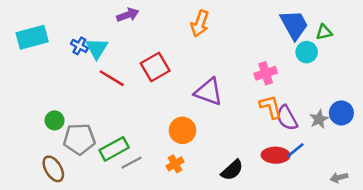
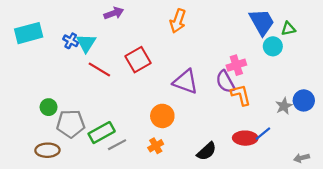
purple semicircle: (287, 118) -> (225, 82), moved
brown ellipse: (53, 169) -> (47, 150), turned -60

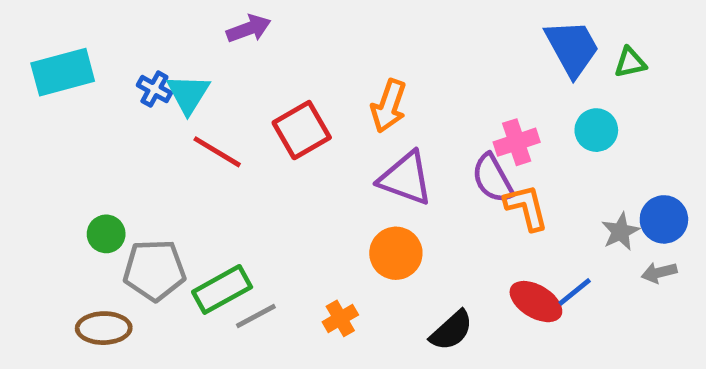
orange arrow: (178, 21) -> (389, 106), moved
cyan circle: (273, 46) -> (596, 130), moved
orange circle: (162, 116) -> (396, 253), moved
red ellipse: (245, 138) -> (536, 302), turned 30
gray arrow: (302, 158) -> (659, 273), moved

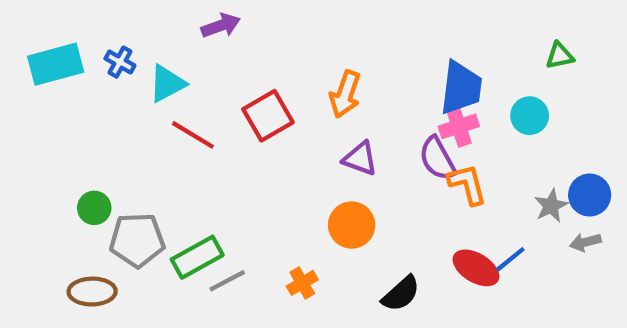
blue trapezoid: (572, 48) -> (461, 88), moved, turned 36
blue cross: (154, 89) -> (120, 62), moved
cyan triangle: (188, 94) -> (167, 83), turned 30
purple triangle: (406, 178) -> (360, 159), size x0.7

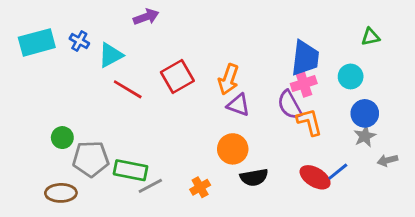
orange arrow: (345, 94) -> (228, 79), moved
blue circle: (590, 195) -> (365, 113), moved
green rectangle: (197, 257) -> (130, 170), turned 40
black semicircle: (401, 294) -> (254, 177), moved, turned 32

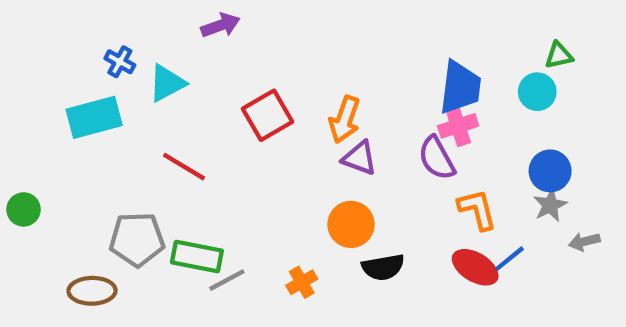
cyan rectangle: (37, 42) -> (94, 117), moved
cyan circle: (351, 76) -> (537, 92), moved
red line: (128, 89) -> (184, 167), moved
orange L-shape: (309, 122) -> (477, 209), moved
green circle: (62, 138) -> (24, 209), moved

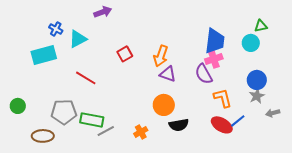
red square: (268, 115) -> (125, 54), size x0.7
green circle: (24, 209) -> (18, 106), moved

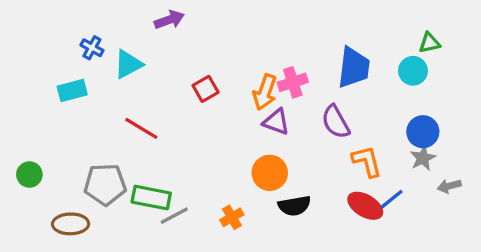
cyan rectangle: (44, 55) -> (72, 91), size x0.7
pink cross: (214, 59) -> (293, 82), moved

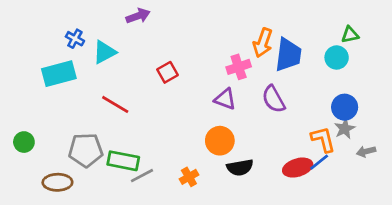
cyan rectangle: (72, 91) -> (59, 74), size x1.4
orange arrow: (265, 92) -> (263, 43), moved
orange L-shape: (367, 161) -> (323, 139), moved
red ellipse: (365, 206) -> (298, 168), turned -48

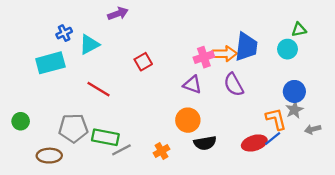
blue cross: (75, 39) -> (64, 33), turned 35
orange arrow: (263, 43) -> (224, 54), moved, turned -110

